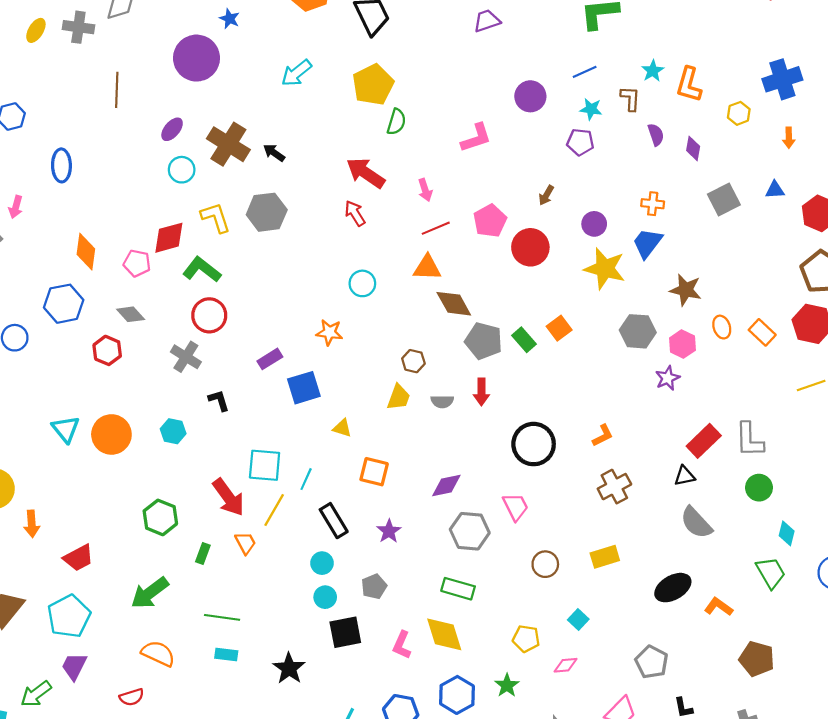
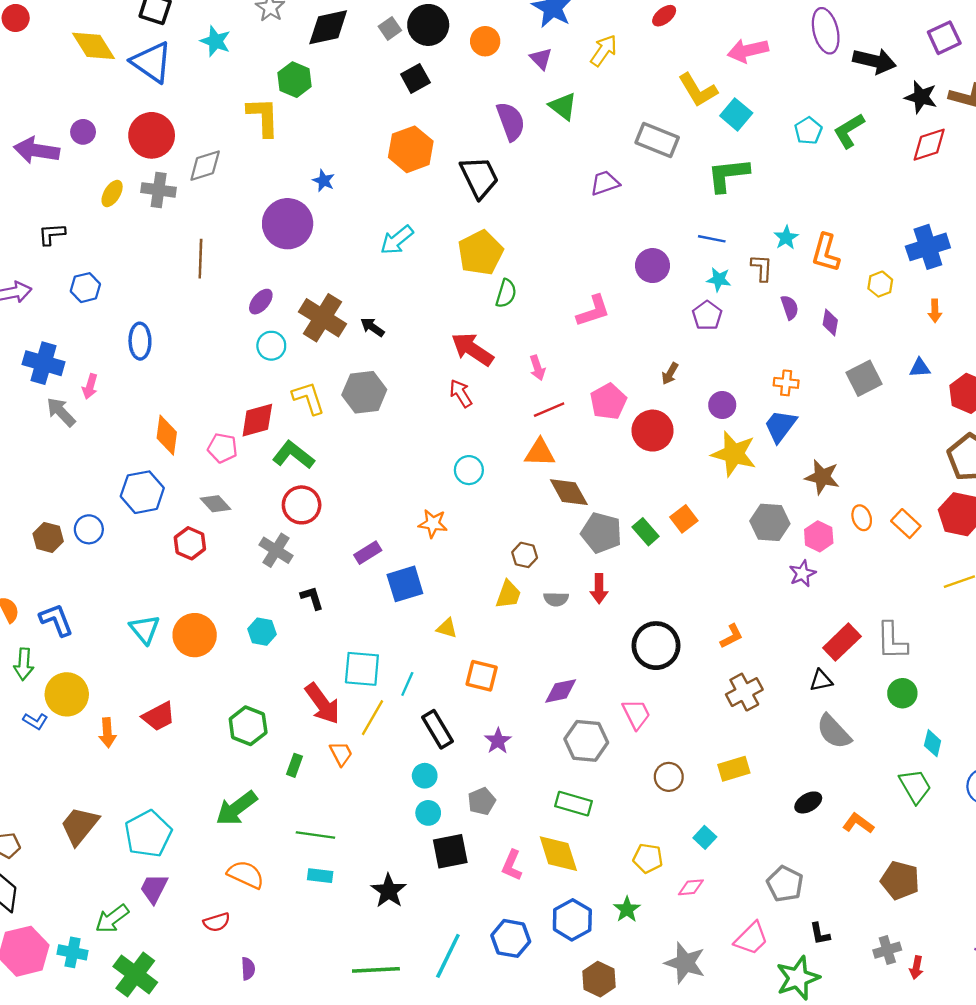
blue line: (585, 72) -> (712, 239), turned 35
purple pentagon: (580, 142) -> (707, 316), turned 30
red trapezoid: (78, 558) -> (159, 716), moved
black ellipse: (673, 588) -> (808, 802), size x0.7

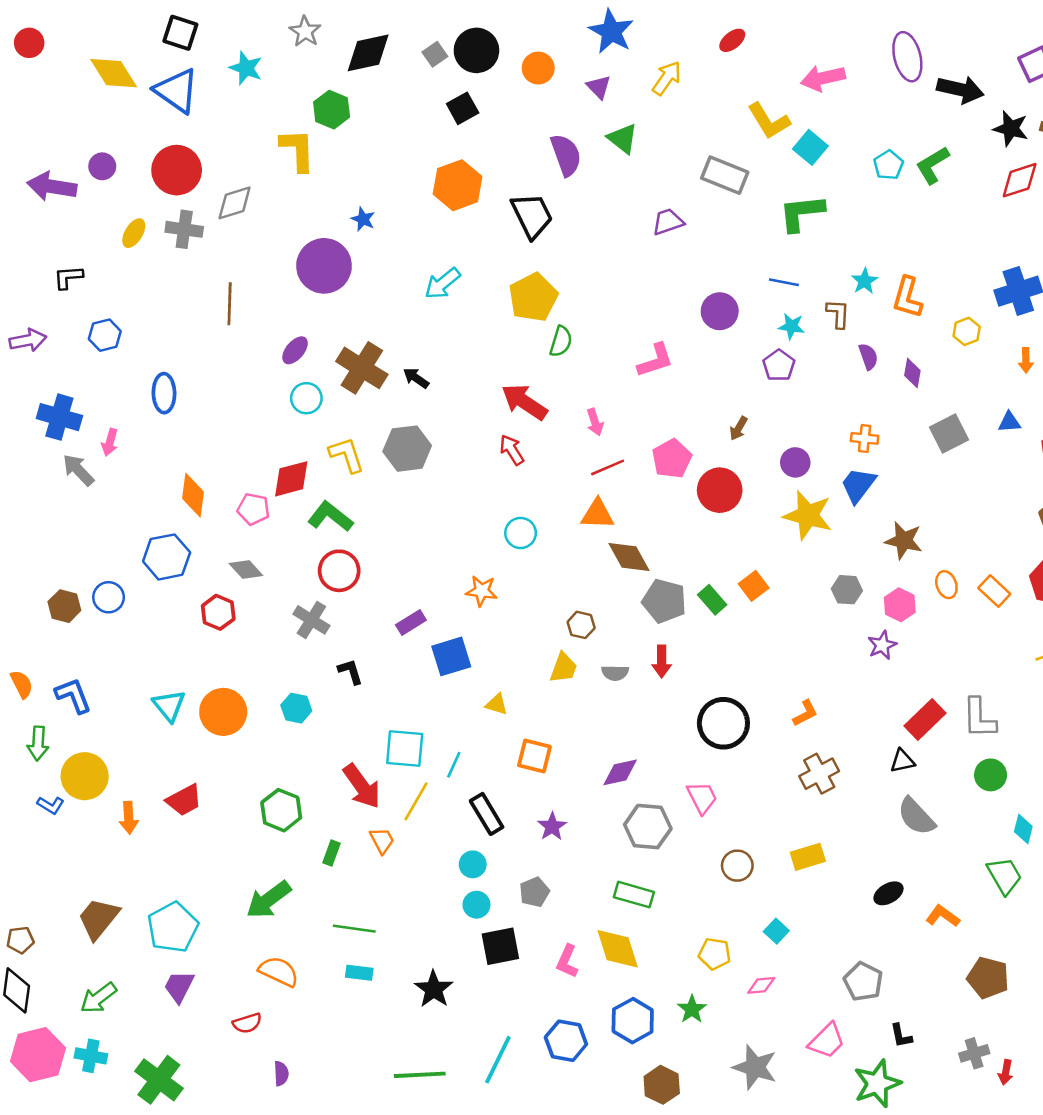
gray hexagon: (770, 522) -> (847, 590), size x0.7
green arrow: (112, 919) -> (98, 998), moved

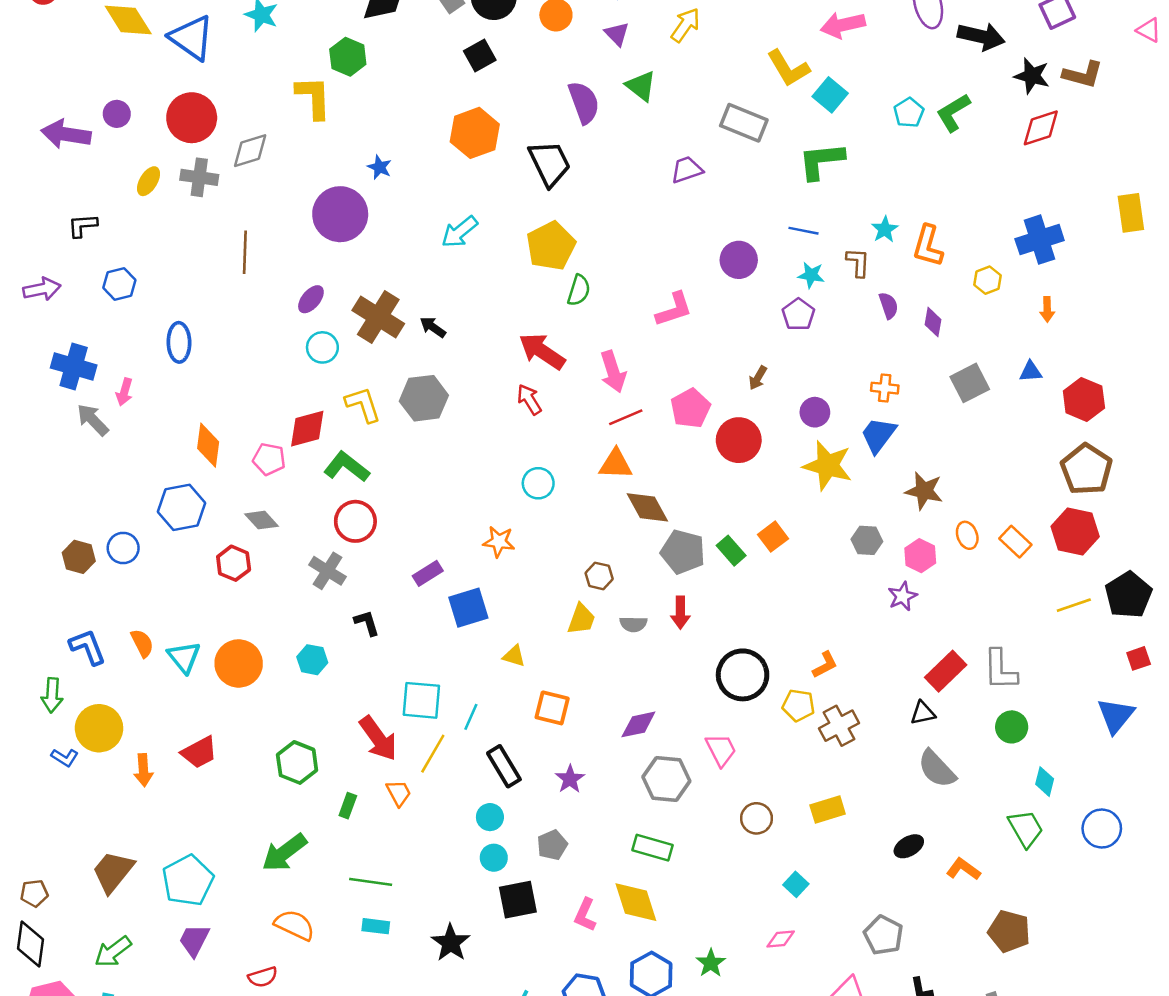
pink arrow: (595, 422) -> (613, 372), size x1.5
orange semicircle: (22, 684) -> (142, 643), moved
yellow pentagon: (715, 954) -> (798, 705), moved

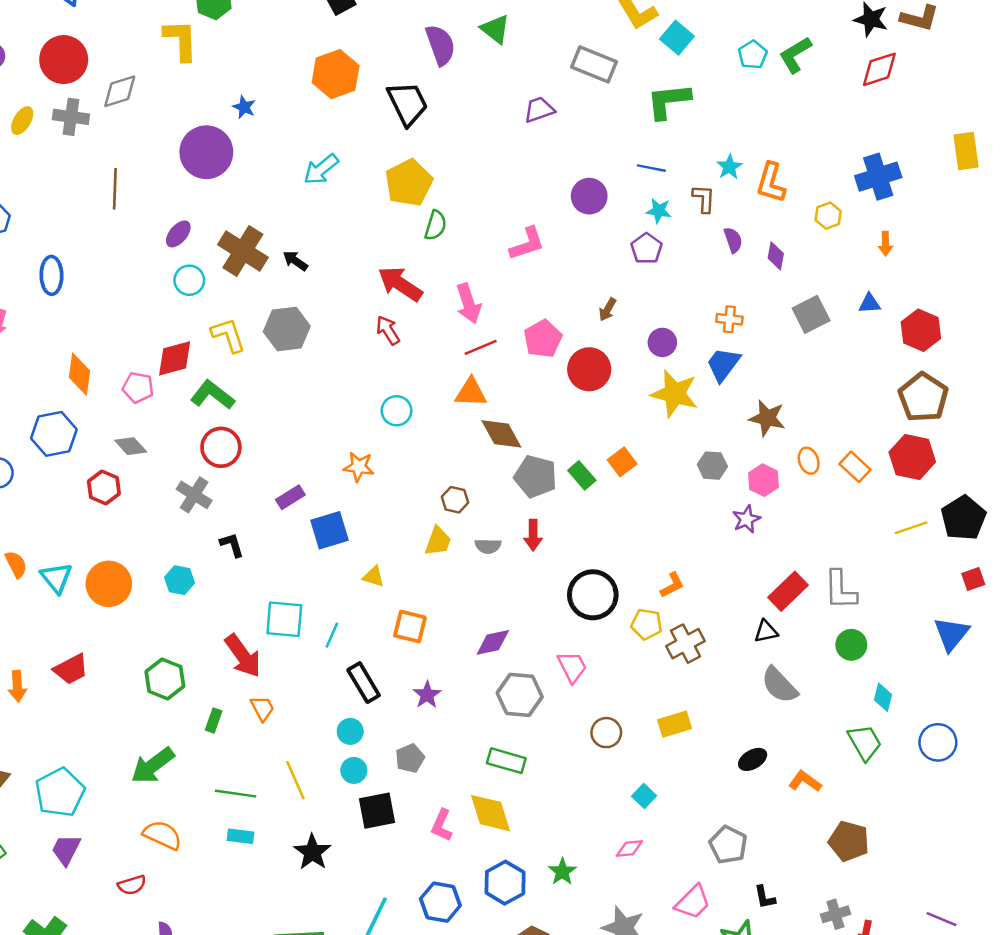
yellow line: (433, 754) -> (295, 780), moved, turned -54

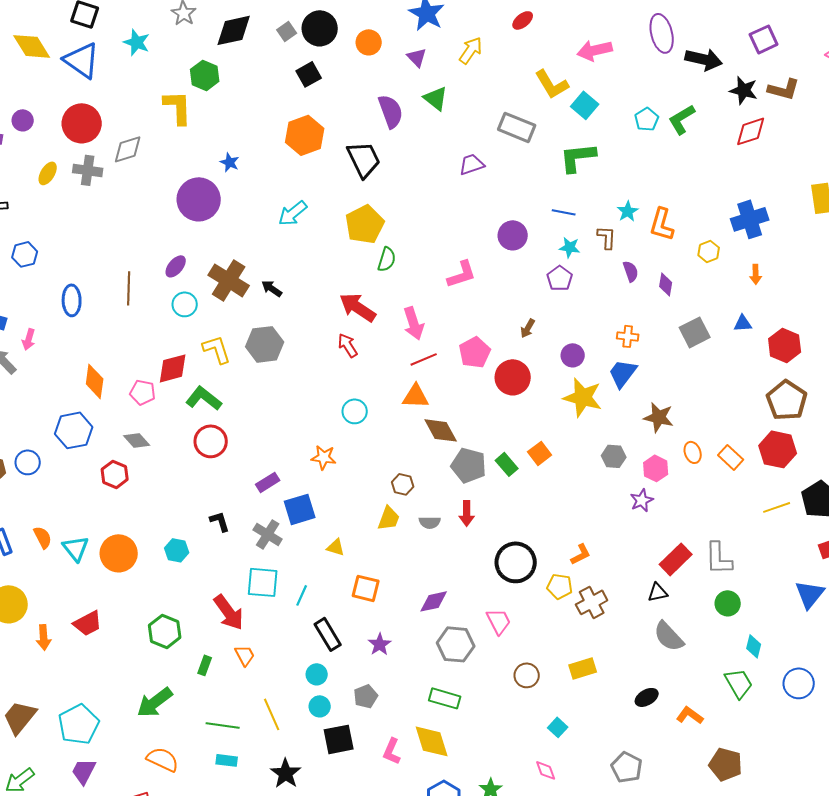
brown line: (115, 189) -> (129, 288), moved
gray cross: (194, 495) -> (268, 534), moved
pink diamond: (629, 848) -> (546, 770), turned 75

